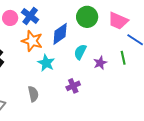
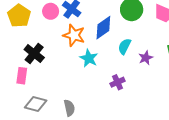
gray semicircle: (33, 94) -> (69, 108), moved

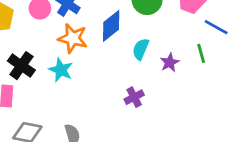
cyan star: (89, 58) -> (61, 70), moved

